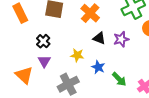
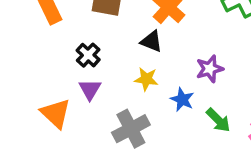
black triangle: (99, 38) -> (151, 41), moved
purple star: (121, 39) -> (210, 69), moved

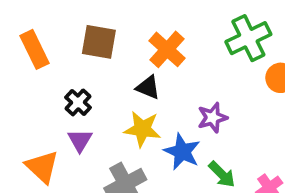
yellow star: (146, 79) -> (142, 129), size x1.4
blue star: (182, 100) -> (182, 152), size x1.4

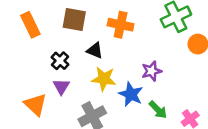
orange cross: (167, 49) -> (121, 25), turned -30
black triangle: (148, 87) -> (95, 50), moved

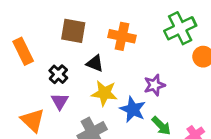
orange rectangle: (30, 25) -> (23, 51), moved

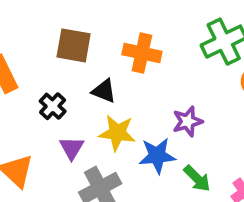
purple triangle: (60, 101) -> (72, 148), moved
blue star: (133, 109) -> (157, 156), turned -30

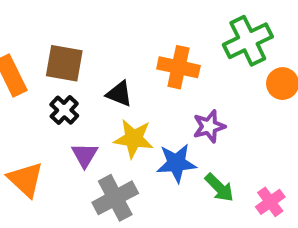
brown square: (74, 45) -> (64, 63), moved
orange cross: (142, 53) -> (178, 67), moved

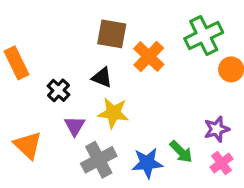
brown square: (64, 63) -> (112, 34), moved
orange cross: (178, 67) -> (149, 56), turned 32
purple star: (209, 126) -> (217, 129), moved
blue star: (176, 163) -> (147, 163), moved

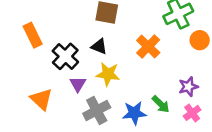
orange cross: (149, 56) -> (148, 46), moved
black cross: (58, 90) -> (65, 56), size x1.5

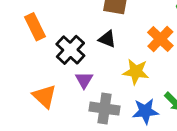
yellow star: (108, 74) -> (136, 72), moved
gray cross: (97, 110) -> (104, 109), turned 36

